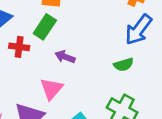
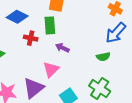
green rectangle: (45, 27) -> (50, 25), turned -42

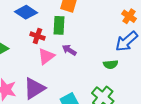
pink triangle: (51, 69) -> (46, 56), moved

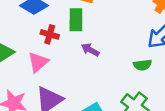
pink triangle: (46, 56) -> (38, 62), moved

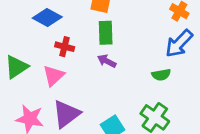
green rectangle: (76, 20) -> (106, 33), moved

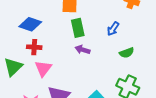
blue arrow: (179, 43) -> (113, 29), moved, size x0.6
red cross: (65, 47) -> (34, 47), moved

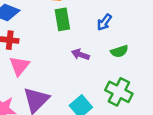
purple arrow: (83, 50) -> (80, 55), moved

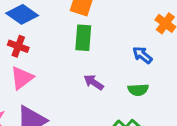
blue arrow: (104, 22) -> (142, 55), moved, turned 78

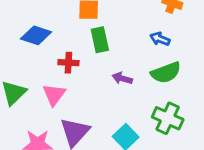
red cross: (18, 46) -> (68, 63), moved
green semicircle: (138, 90) -> (166, 73), size x1.5

